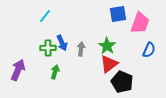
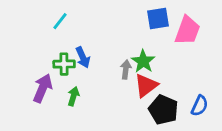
gray arrow: (81, 49) -> (126, 69), moved
blue semicircle: (149, 50) -> (200, 106), moved
purple arrow: (18, 70) -> (43, 88), moved

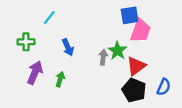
pink trapezoid: (188, 30) -> (141, 31), moved
green cross: (64, 64) -> (26, 42), moved
red triangle: (146, 86) -> (136, 66), moved

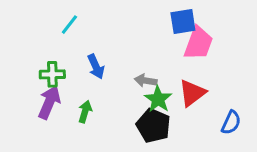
green cross: (26, 42) -> (52, 74), moved
green star: (117, 51) -> (158, 99), moved
gray arrow: (103, 57) -> (146, 81), turned -88
black pentagon: (134, 90) -> (153, 126), moved

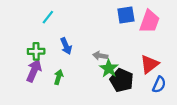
pink trapezoid: (198, 43) -> (149, 21), moved
red triangle: (192, 93) -> (149, 64), moved
black pentagon: (153, 126) -> (122, 80), moved

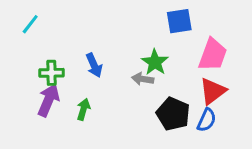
cyan line: (48, 17) -> (30, 24), moved
pink trapezoid: (149, 21) -> (213, 55), moved
green star: (109, 68) -> (155, 62), moved
blue semicircle: (159, 85) -> (207, 120), moved

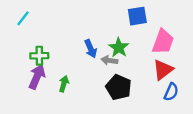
blue arrow: (94, 65) -> (91, 49), moved
black pentagon: (173, 114) -> (119, 87), moved
blue semicircle: (207, 120) -> (171, 92), moved

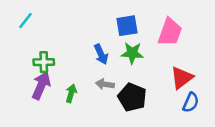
blue square: (137, 16) -> (127, 26), moved
pink trapezoid: (163, 42) -> (170, 32), moved
green star: (119, 48) -> (132, 53), turned -30
gray arrow: (109, 60) -> (105, 84), moved

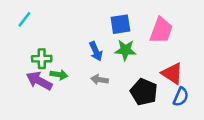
red triangle: (182, 78) -> (172, 73), turned -50
purple arrow: (41, 86) -> (39, 81), turned -85
green arrow: (71, 93) -> (59, 75), moved, turned 84
black pentagon: (132, 97) -> (144, 92), moved

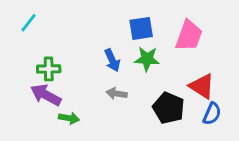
green arrow: (59, 75) -> (69, 118), moved

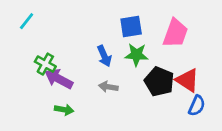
green cross: (49, 69) -> (45, 64), turned 30
purple arrow: (46, 95) -> (59, 79), moved
black pentagon: (169, 108) -> (159, 81), moved

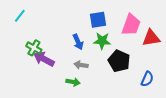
red triangle: (187, 80) -> (151, 38), moved, turned -42
green arrow: (64, 110) -> (73, 82), moved

